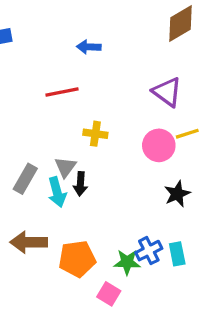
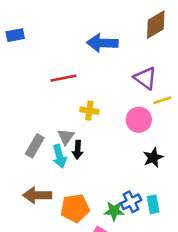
blue arrow: (89, 47) -> (102, 43), moved, size x1.6
yellow line: (187, 134) -> (162, 100), moved

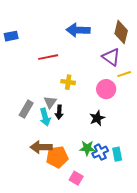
brown diamond: (156, 25) -> (121, 32), moved, turned -45
blue rectangle: (15, 35) -> (11, 36), moved
black star: (153, 157) -> (97, 118), moved
brown arrow: (37, 195) -> (41, 147), moved
green star: (114, 211) -> (87, 148), moved

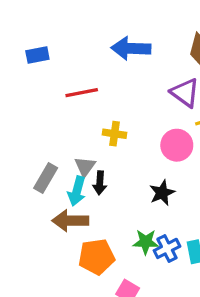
blue rectangle: (11, 36) -> (37, 55), moved
cyan arrow: (45, 117) -> (77, 191), turned 30
brown arrow: (41, 147) -> (70, 221), moved

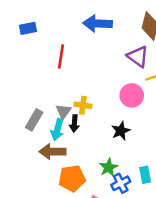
red line: (82, 93) -> (61, 56), turned -70
yellow cross: (114, 134) -> (83, 105), moved
green star: (146, 242) -> (109, 167), turned -30
blue cross: (167, 248) -> (121, 183), moved

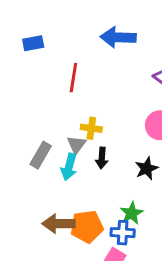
yellow cross: (83, 105) -> (91, 128), moved
black arrow: (74, 124) -> (102, 158), moved
brown arrow: (52, 152) -> (59, 224), moved
blue cross: (121, 183) -> (123, 233), moved, turned 30

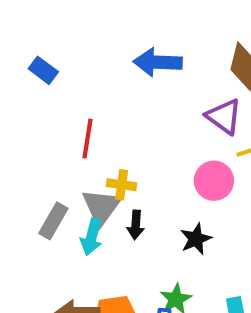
blue rectangle: (33, 43) -> (43, 70), turned 48
red line: (73, 78) -> (87, 139), moved
gray triangle: (76, 145) -> (101, 207), size x1.5

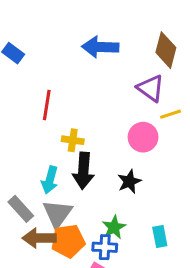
gray triangle: (101, 207) -> (57, 214), moved
gray rectangle: (53, 221) -> (21, 209), moved, turned -72
black arrow: (136, 225) -> (83, 171), size x1.6

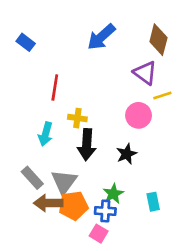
blue arrow: (100, 47) -> (101, 37), turned -44
cyan arrow: (50, 180) -> (46, 134), moved

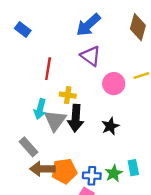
purple triangle: (145, 73) -> (91, 56), moved
pink circle: (139, 115) -> (114, 84), moved
gray triangle: (64, 182) -> (55, 120), moved
green star: (113, 194) -> (114, 173), moved

